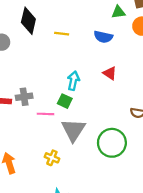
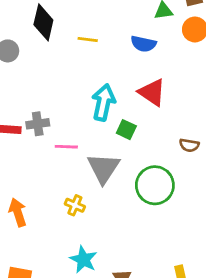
red triangle: (110, 73) -> (152, 92), size x1.5
cyan arrow: (73, 81) -> (103, 102), size x1.4
green square: (65, 101) -> (126, 130), moved

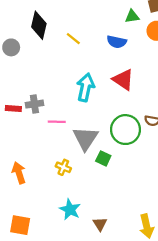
yellow line: (88, 39) -> (73, 39), turned 32
green square: (126, 130) -> (103, 158), moved
green circle: (155, 185) -> (125, 130), moved

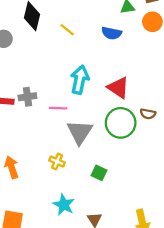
red triangle: (123, 80) -> (118, 88), moved
pink line: (57, 122) -> (58, 108), moved
green square: (103, 158) -> (99, 173), moved

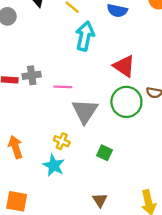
cyan arrow: (80, 80) -> (85, 36), moved
cyan star: (64, 205) -> (54, 165), moved

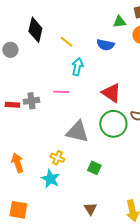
cyan arrow: (85, 36) -> (77, 67), size x0.7
pink line: (63, 87) -> (61, 92), moved
gray triangle: (85, 111) -> (77, 132), turned -50

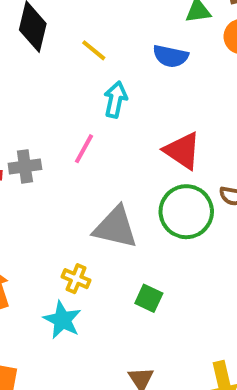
pink line: (61, 92) -> (84, 149), turned -63

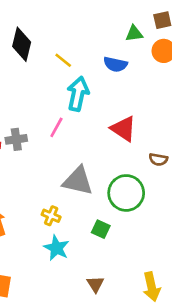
cyan arrow: (115, 100) -> (78, 94), size x1.4
green circle: (186, 212) -> (126, 193), moved
cyan star: (62, 320) -> (56, 248), moved

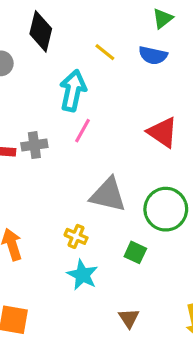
green triangle: (134, 33) -> (163, 18), moved, turned -30
yellow line: (63, 60) -> (105, 52), moved
cyan arrow: (78, 94) -> (73, 91), moved

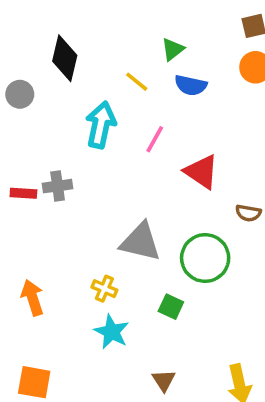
green triangle: (163, 18) -> (173, 49), moved
pink line: (82, 131) -> (155, 139), moved

